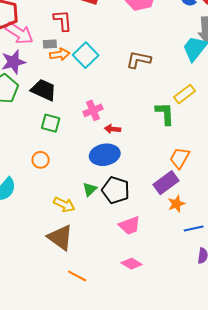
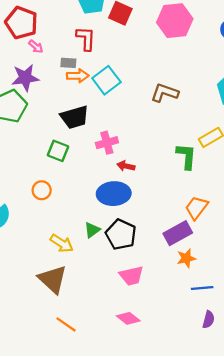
pink arrow: (19, 33) -> (36, 46), size x0.5
black trapezoid: (44, 90) -> (75, 117), moved, turned 132

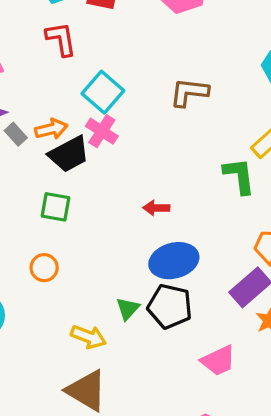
gray rectangle: (68, 63) -> (16, 134), moved, turned 56
orange arrow: (78, 76) -> (51, 129), moved
pink cross: (107, 143) -> (102, 131), moved, turned -30
blue ellipse: (114, 194) -> (174, 261), moved
pink trapezoid: (131, 276) -> (218, 361), moved

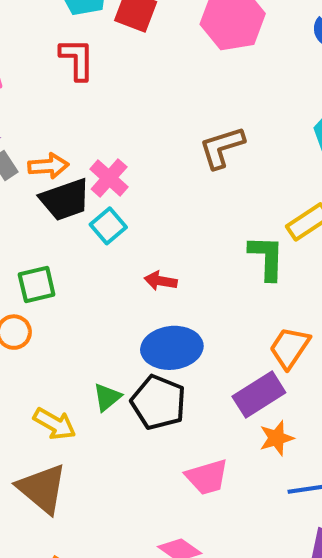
cyan square: (103, 92) -> (108, 226), moved, size x0.7
brown L-shape: (189, 92) -> (222, 147), turned -33
green square: (55, 207) -> (37, 284), moved, turned -32

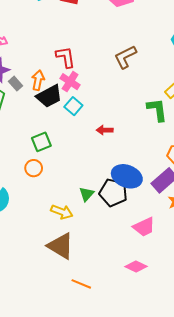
red L-shape: (77, 59) -> (66, 57), moved
orange arrow: (48, 166) -> (38, 80), turned -66
blue ellipse: (172, 348) -> (127, 176), moved, turned 36

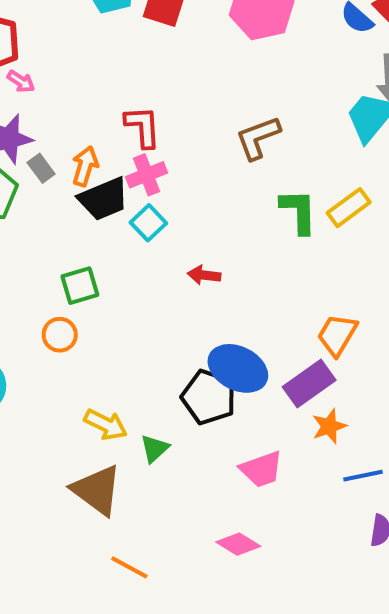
pink cross: (70, 82) -> (147, 175), turned 30
green L-shape: (157, 110) -> (299, 211), moved
green triangle: (87, 194) -> (155, 449), moved

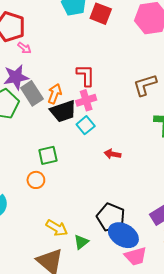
gray rectangle: (41, 168) -> (32, 93), size x1.6
blue ellipse: (238, 368) -> (123, 235), moved

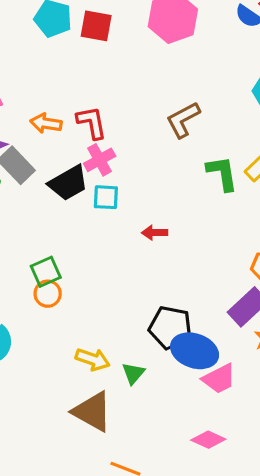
orange arrow: (55, 94) -> (46, 123), moved, turned -90
cyan square: (86, 125) -> (106, 197), turned -36
green square: (48, 155) -> (46, 272), moved

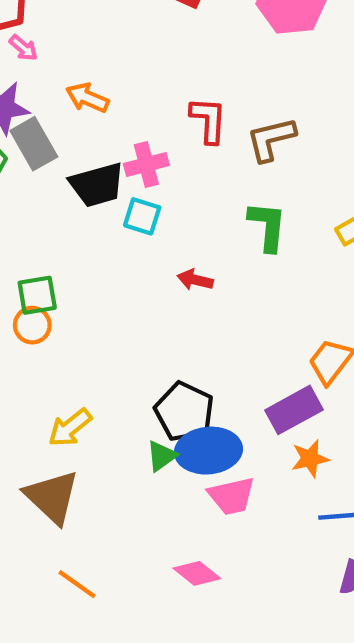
red L-shape: (92, 123) -> (208, 120), moved
green L-shape: (222, 173) -> (268, 226), moved
blue ellipse: (195, 351) -> (208, 451), turned -39
yellow arrow: (93, 359) -> (70, 428), turned 108
green triangle: (133, 373) -> (162, 456), moved

